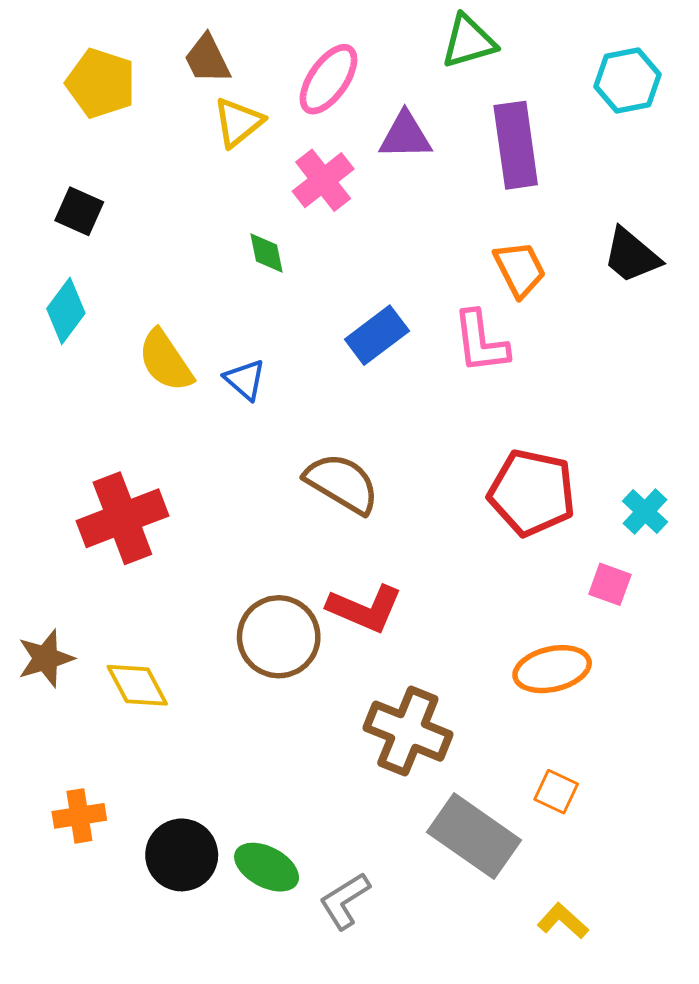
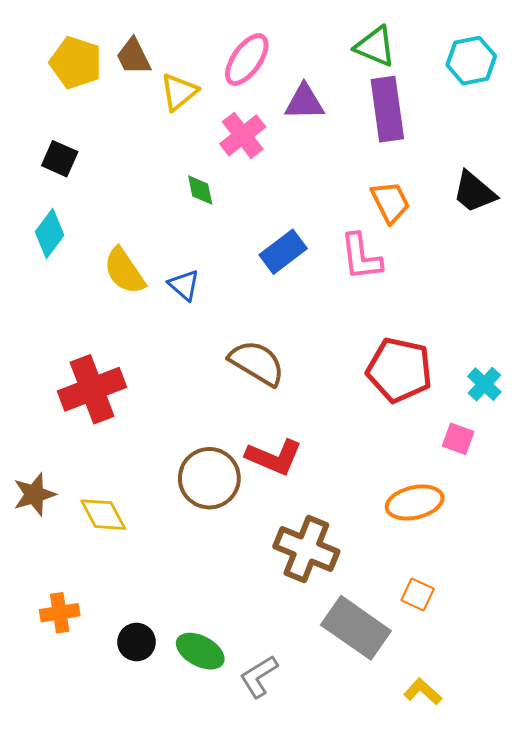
green triangle: (469, 41) -> (375, 46), moved, turned 39
brown trapezoid: (207, 59) -> (133, 57), moved
black circle: (182, 855) -> (137, 642), size x0.7

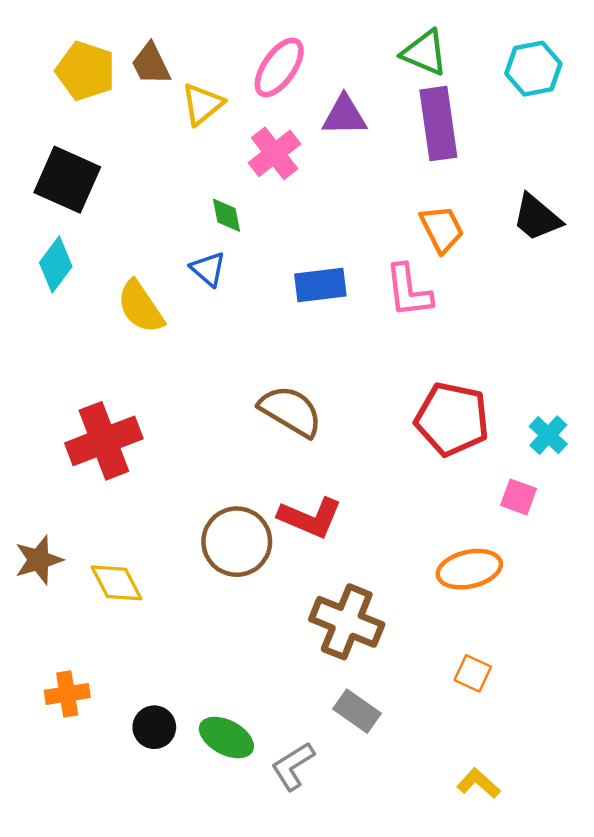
black square: (60, 159) -> (67, 180), size x1.6
blue rectangle: (283, 252) -> (320, 285), turned 30
blue triangle: (184, 285) -> (208, 269), moved
gray rectangle: (356, 628) -> (357, 711), moved, size x0.6

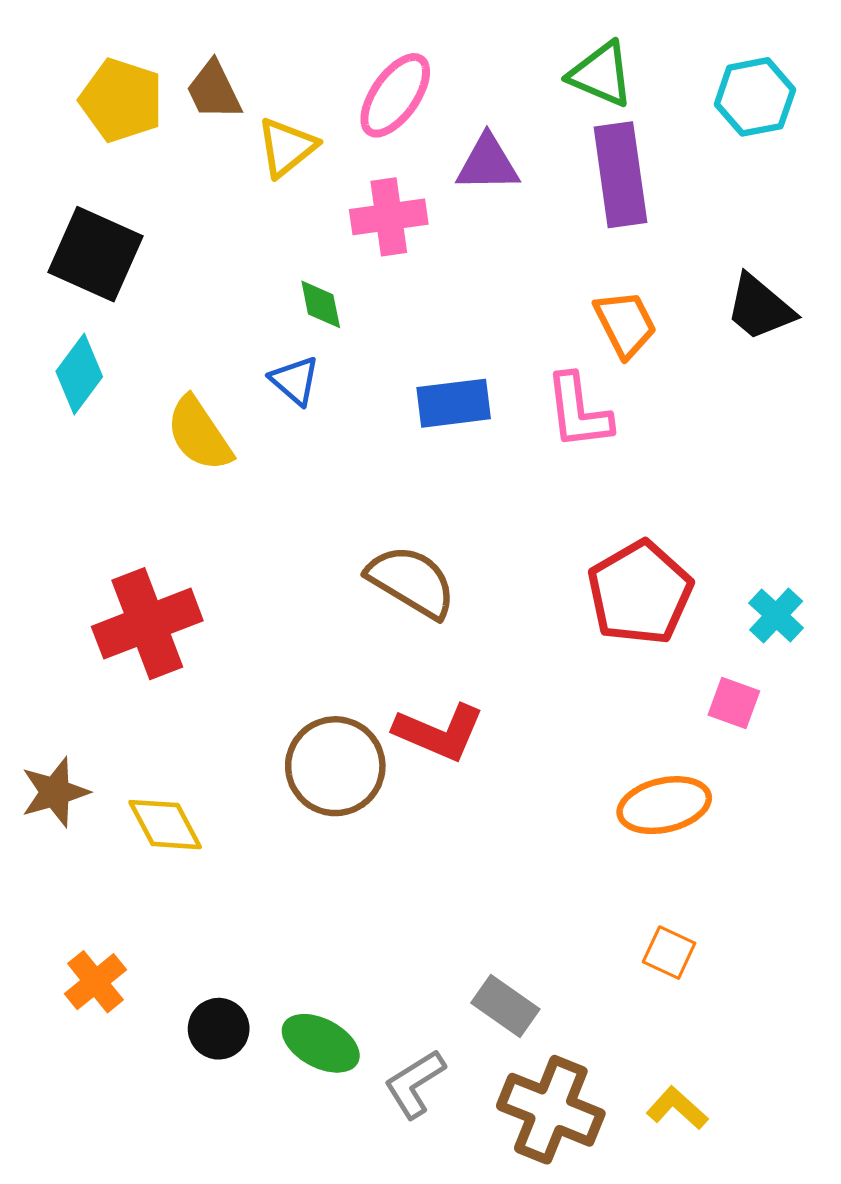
pink cross: (275, 153) -> (389, 217), turned 30
red pentagon: (452, 419) -> (640, 593), turned 30
brown cross: (347, 622) -> (551, 1110), moved
orange cross: (67, 694) -> (95, 982), turned -30

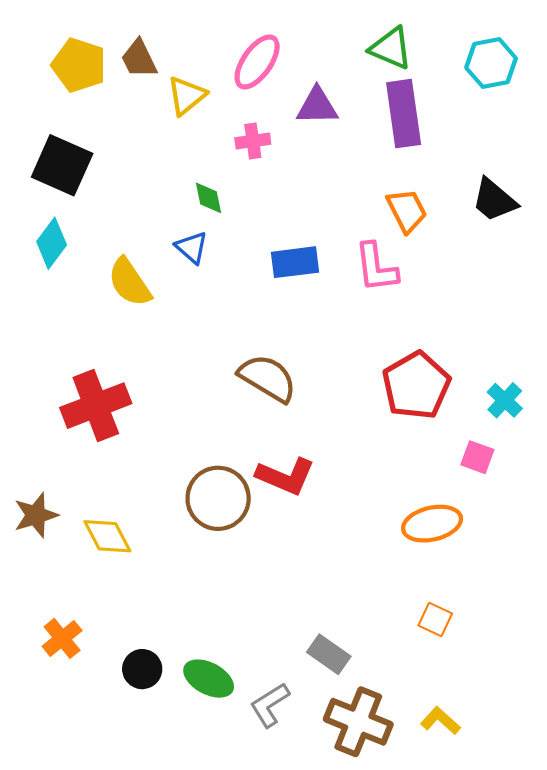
pink cross: (389, 217) -> (253, 141), size x0.7

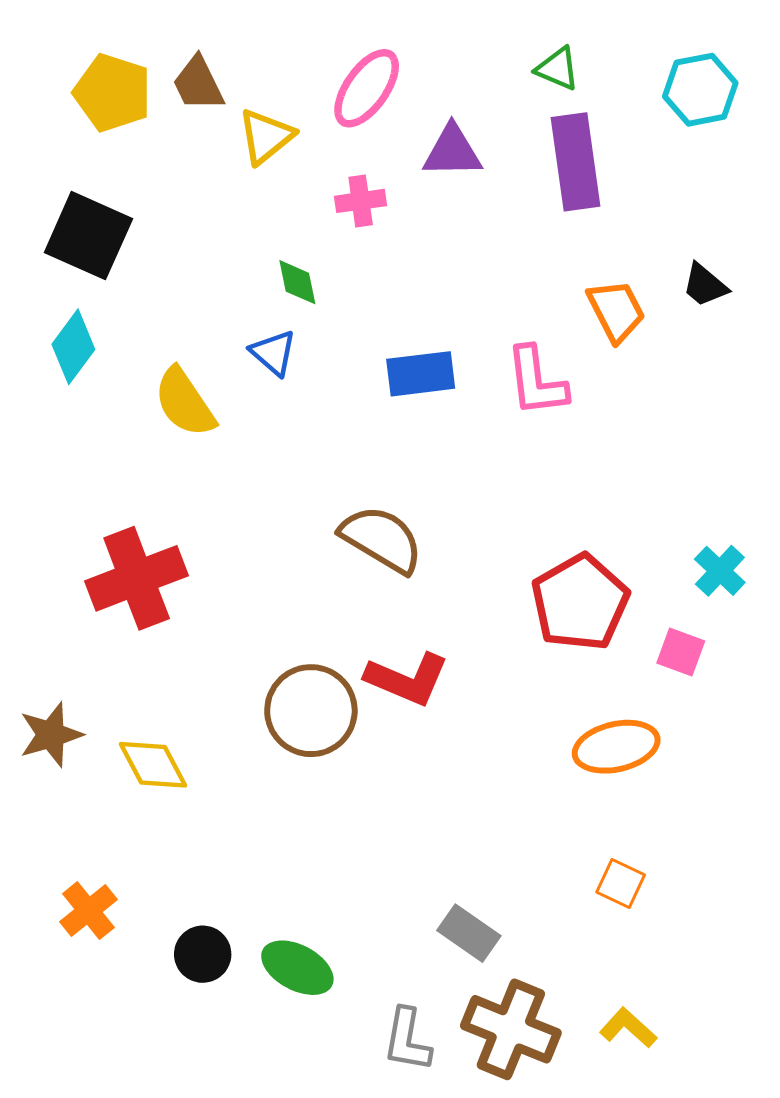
green triangle: (391, 48) -> (557, 69), size x0.7
black trapezoid: (494, 200) -> (705, 285), size x0.7
orange trapezoid: (407, 211) -> (616, 311), moved
red pentagon: (416, 386) -> (580, 602), moved
gray L-shape: (270, 705) -> (407, 1040), moved, turned -48

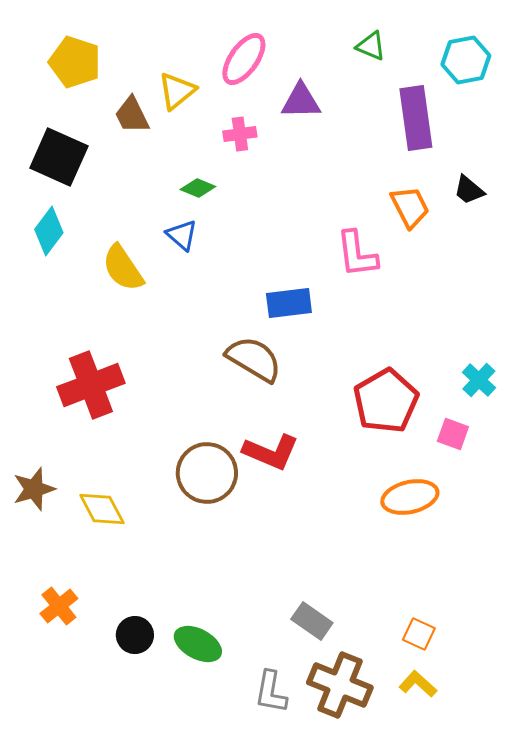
brown trapezoid: (198, 84) -> (132, 115), moved
purple rectangle: (576, 162) -> (416, 118), moved
green diamond: (297, 282) -> (198, 188), turned -56
blue rectangle: (421, 374) -> (289, 303), moved
orange square: (621, 884) -> (419, 634), moved

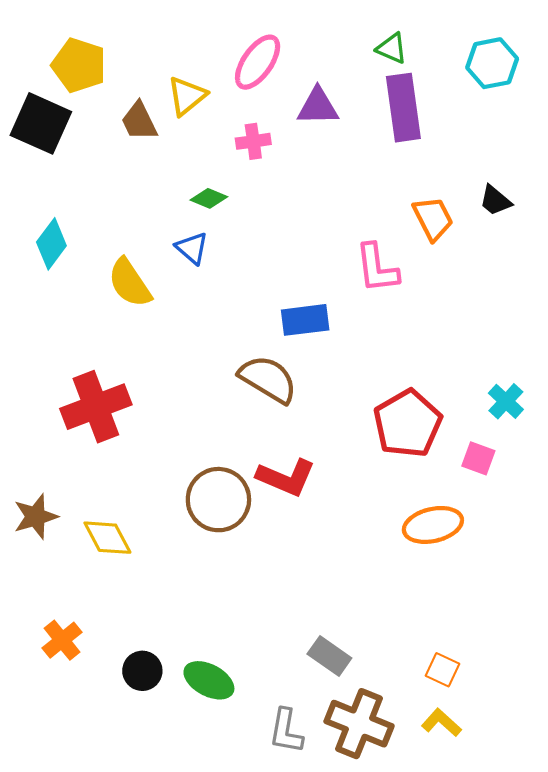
purple rectangle: (416, 118) -> (403, 108), moved
black square: (59, 157) -> (41, 123), moved

